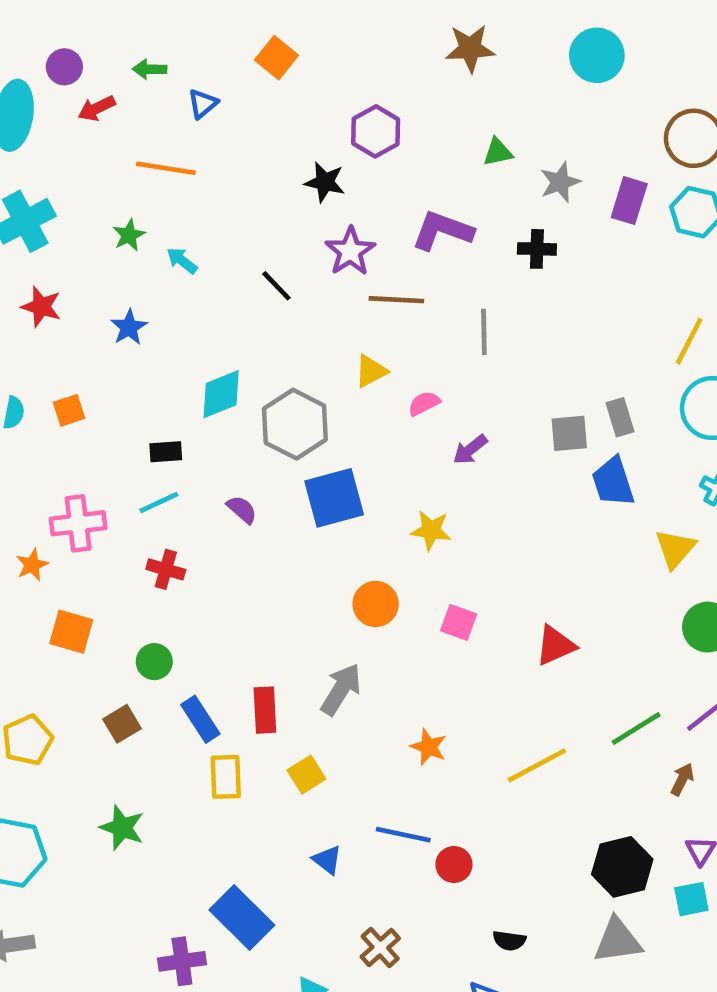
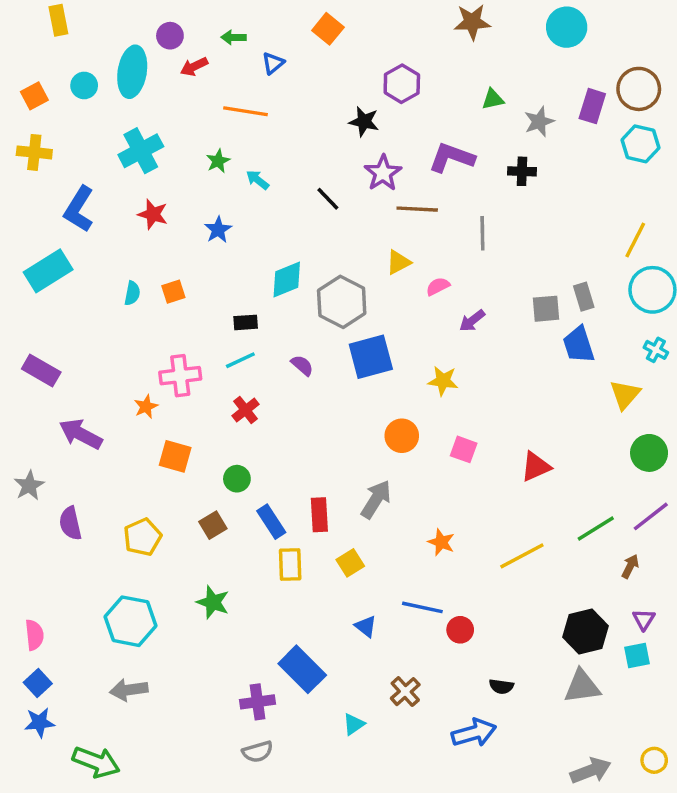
purple rectangle: (629, 201) -> (592, 106), moved
red cross: (166, 569) -> (246, 410), turned 36

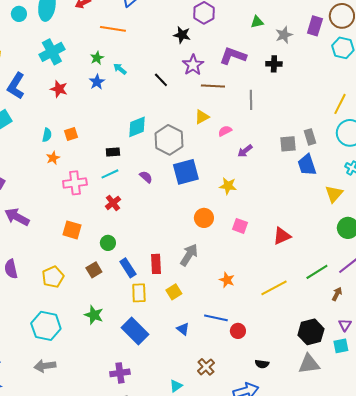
blue star: (218, 230) -> (97, 82), moved
orange star: (146, 407) -> (53, 158), moved
blue rectangle: (302, 669) -> (135, 331), moved

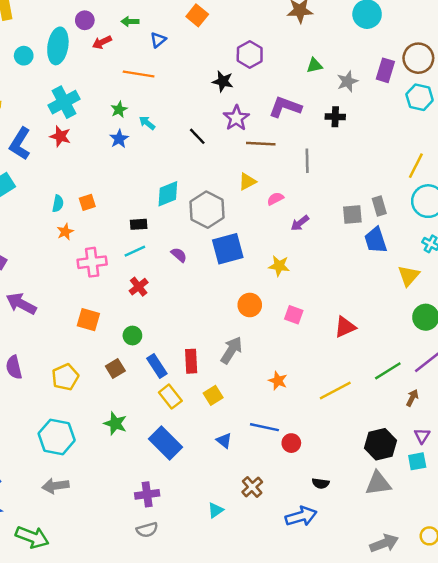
red star: (59, 89) -> (60, 136), moved
yellow rectangle: (139, 293) -> (170, 397), turned -36

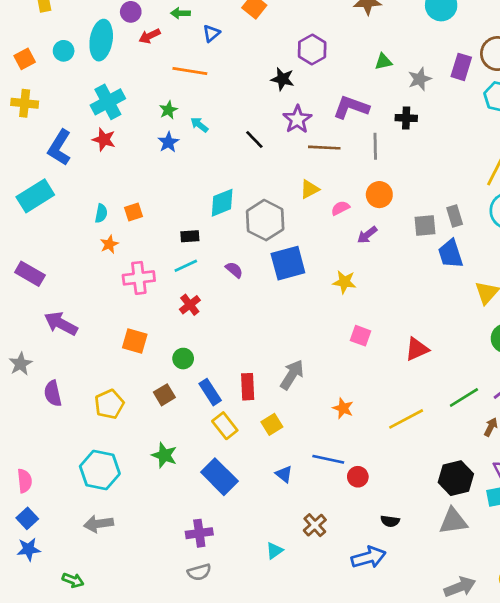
gray line: (307, 161) -> (375, 146), moved
orange circle: (250, 305) -> (379, 195), moved
green arrow: (32, 537) -> (73, 580), size x0.6

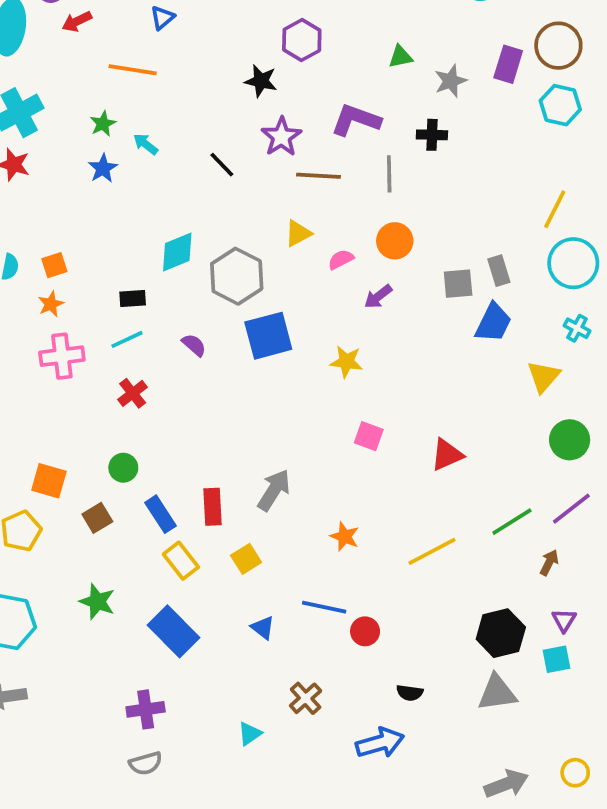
orange star: (109, 244) -> (51, 304), moved
blue trapezoid: (451, 254) -> (493, 323), turned -136
orange square: (135, 341) -> (49, 481), moved

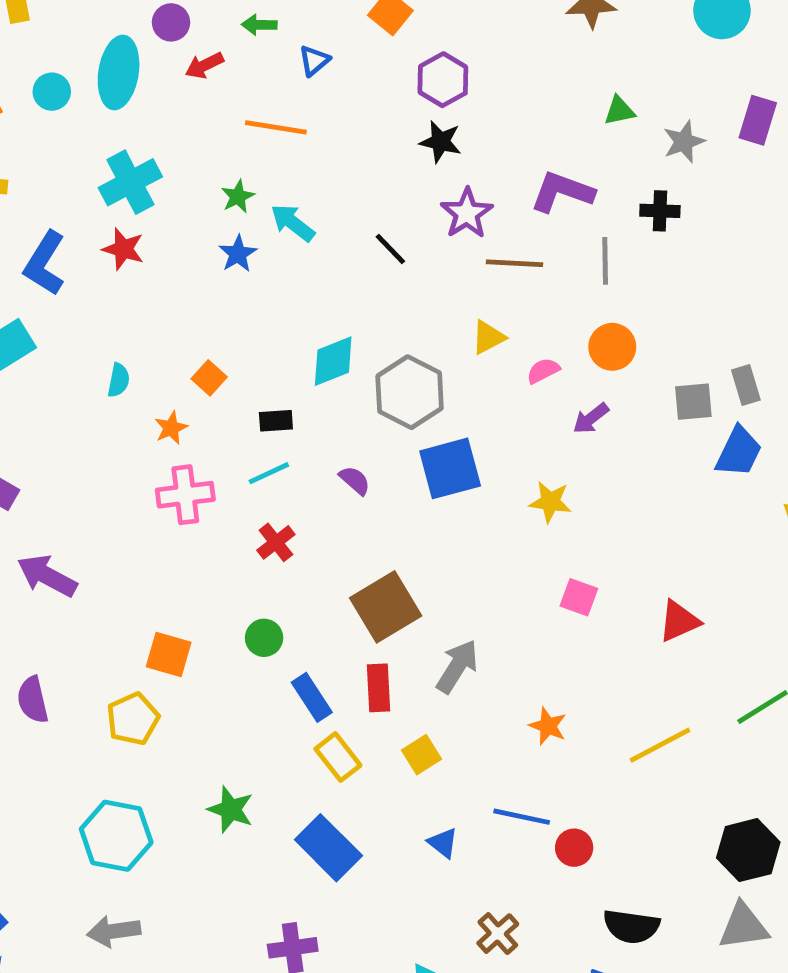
purple hexagon: (302, 40) -> (443, 80), moved
cyan arrow: (146, 144) -> (293, 223), size x1.4
orange square: (54, 265) -> (209, 378), moved, turned -30
brown square: (97, 518) -> (386, 607), moved, size x1.8
black semicircle: (410, 693) -> (631, 926), size x1.6

